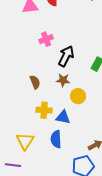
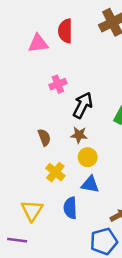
yellow circle: (78, 96) -> (88, 157), moved
yellow cross: (44, 110) -> (55, 172), turned 35
blue triangle: (63, 117) -> (90, 184), moved

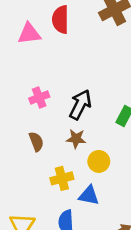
pink cross: (58, 84) -> (39, 98), moved
yellow circle: (88, 157) -> (99, 161), moved
yellow cross: (55, 172) -> (62, 178), moved, turned 36

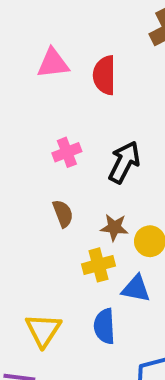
red semicircle: (60, 19) -> (104, 75), moved
brown star: (76, 139) -> (114, 227), moved

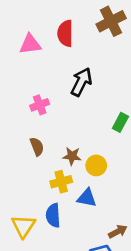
red semicircle: (104, 75) -> (65, 33), moved
black arrow: (124, 162) -> (81, 82), moved
blue semicircle: (104, 326) -> (53, 215), moved

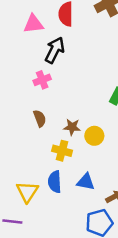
black arrow: (81, 82) -> (55, 50), moved
yellow cross: (61, 182) -> (62, 151), turned 30
blue triangle: (87, 198) -> (86, 182), moved

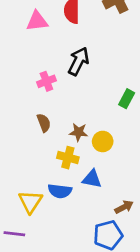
black arrow: (55, 50) -> (79, 61), moved
blue semicircle: (55, 182) -> (60, 191), turned -80
blue triangle: (86, 182) -> (92, 179), moved

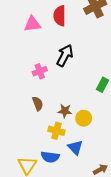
blue triangle: (92, 179) -> (75, 147), turned 35

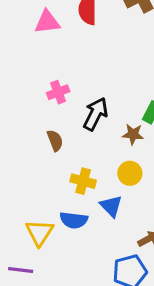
black arrow: (65, 55) -> (96, 114), moved
brown star: (65, 111) -> (133, 134), moved
yellow circle: (84, 118) -> (130, 173), moved

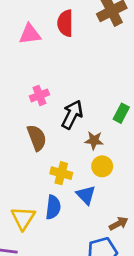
brown star: (133, 134) -> (94, 140), moved
brown semicircle: (55, 141) -> (37, 138), size x1.4
blue semicircle: (74, 220) -> (53, 207), turned -90

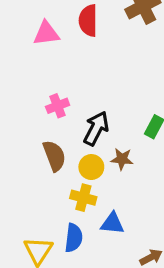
yellow circle: (102, 166) -> (91, 167), moved
blue triangle: (86, 195) -> (112, 223), turned -40

